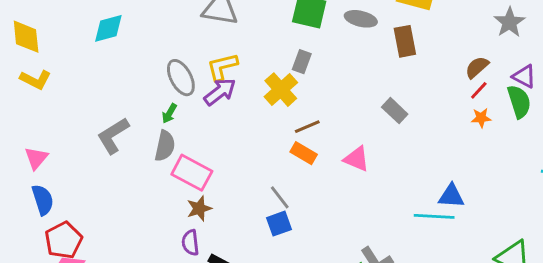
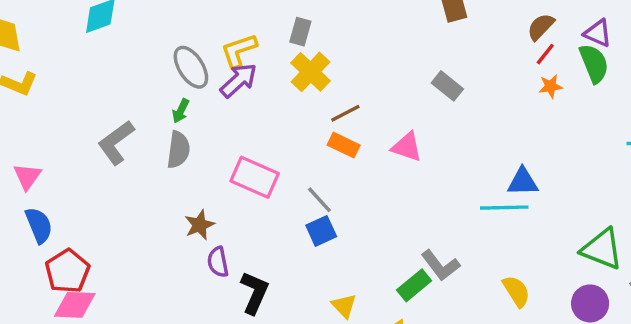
gray rectangle: (302, 62) -> (300, 32), moved
pink rectangle: (192, 173) -> (255, 177), moved
brown star: (199, 208) -> (200, 225), moved

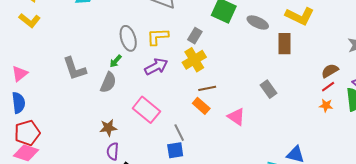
purple arrow: (239, 80) -> (156, 67), moved
gray L-shape: (116, 143) -> (75, 69), turned -88

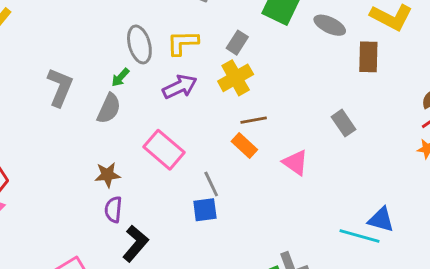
gray L-shape: (75, 69) -> (60, 87), turned -140

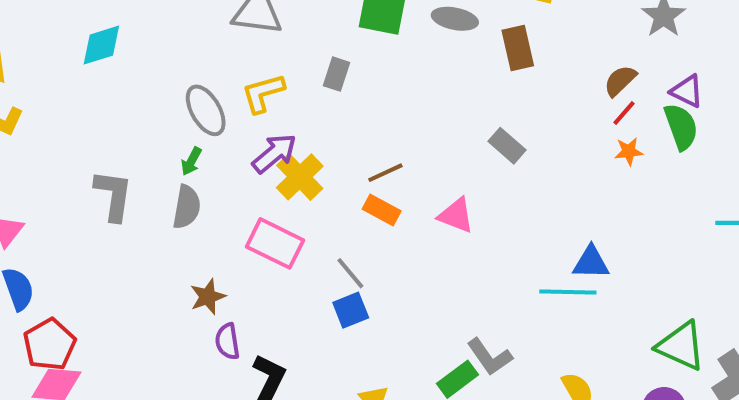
yellow cross: (236, 78) -> (300, 177), moved

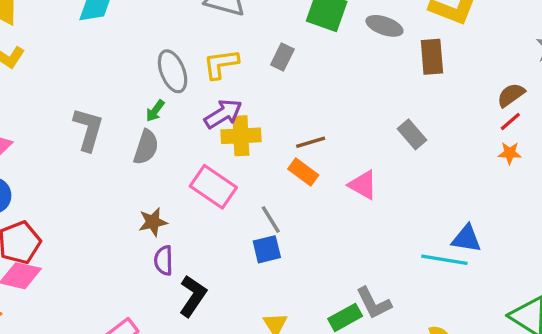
yellow cross: (300, 177) -> (241, 136), turned 33

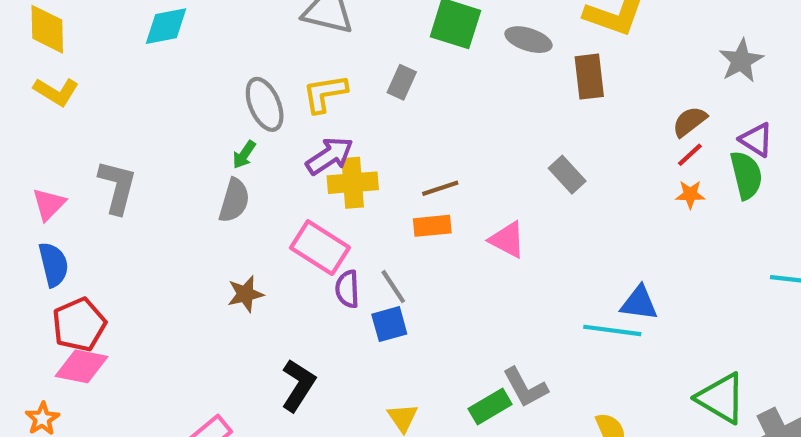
gray L-shape: (88, 129) -> (117, 187), moved
orange rectangle: (303, 172) -> (432, 226), turned -40
purple semicircle: (164, 260) -> (347, 289), moved

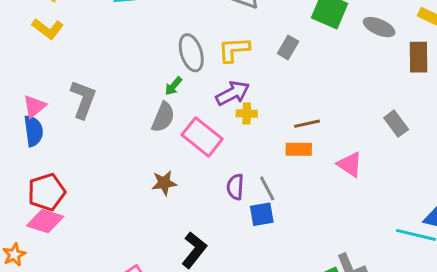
yellow cross: (353, 183) -> (247, 114), size x0.6
pink rectangle: (320, 248) -> (202, 137), moved
blue semicircle: (54, 264) -> (33, 131), moved

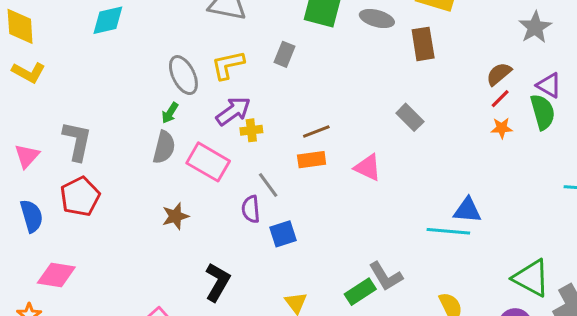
blue semicircle: (33, 131) -> (32, 216), moved
gray line: (267, 188) -> (268, 185), moved
red pentagon: (47, 192) -> (80, 196), moved

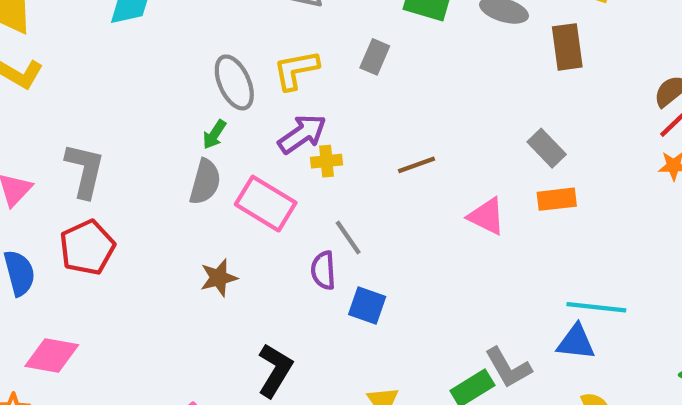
orange rectangle: (312, 160) -> (557, 199), moved
blue triangle: (467, 210) -> (576, 342), moved
blue square: (283, 234) -> (367, 305), turned 36

